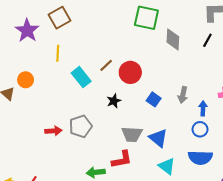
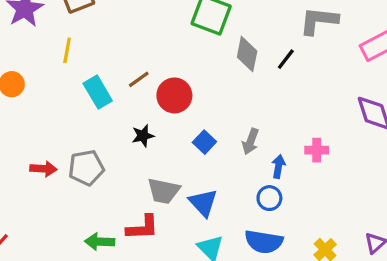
black line: (207, 40) -> (286, 59), moved

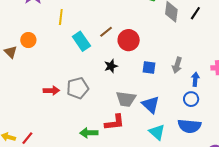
blue square: (204, 142) -> (149, 67), turned -32

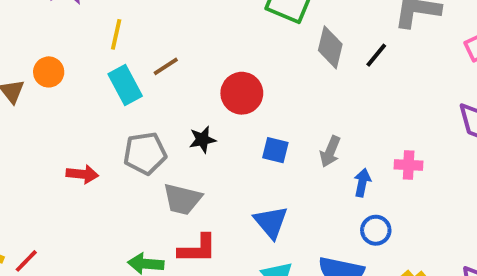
brown line: (106, 32) -> (166, 66), moved
cyan rectangle: (81, 41) -> (125, 85), moved
gray pentagon: (78, 88) -> (145, 153), moved
gray trapezoid: (126, 99) -> (182, 199), moved
blue circle: (191, 99) -> (376, 230), moved

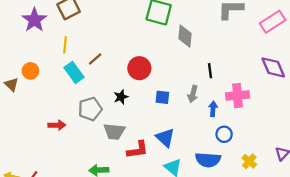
black line: (376, 55) -> (210, 71), moved, turned -40
pink cross: (409, 165) -> (237, 96), size x1.5
red L-shape: (197, 249) -> (138, 150), moved

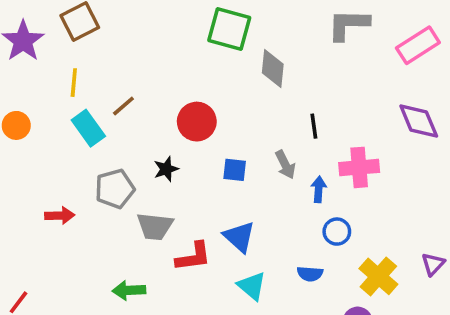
gray arrow: (193, 94) -> (285, 165), turned -42
blue semicircle: (208, 160) -> (310, 274), size x0.6
yellow cross: (249, 161) -> (378, 276), size x1.5

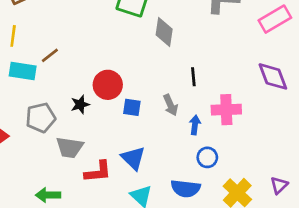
red circle: (197, 122) -> (108, 85), moved
cyan rectangle: (88, 128) -> (23, 71), turned -48
blue semicircle: (310, 274) -> (186, 189), size x1.5

